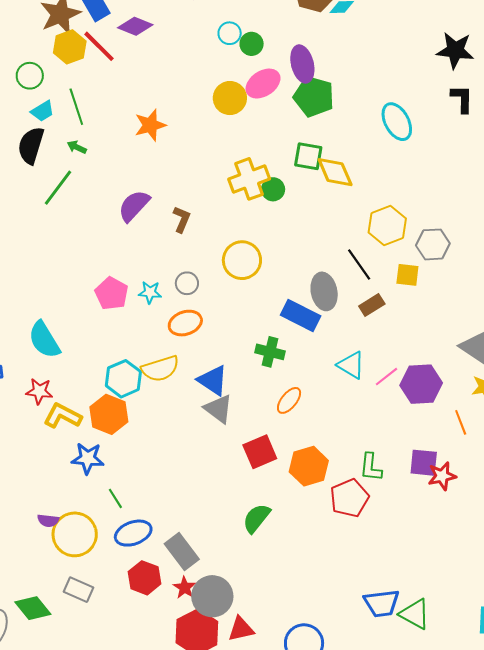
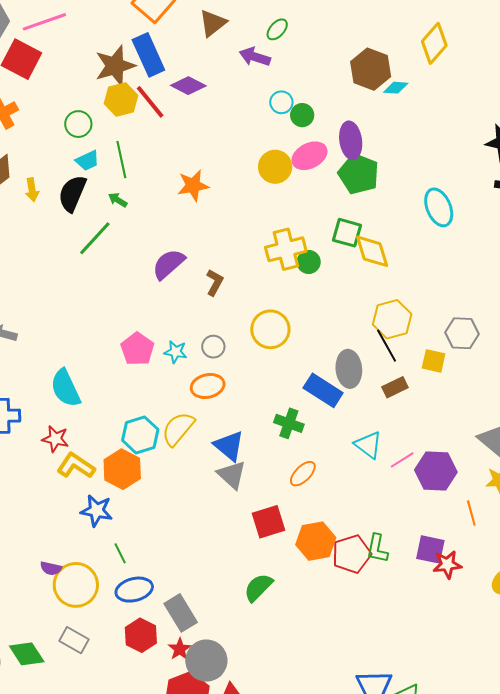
yellow hexagon: (387, 225) -> (392, 319), moved
yellow semicircle: (160, 369) -> (178, 429), turned 141
red pentagon: (349, 498) -> (352, 554), moved

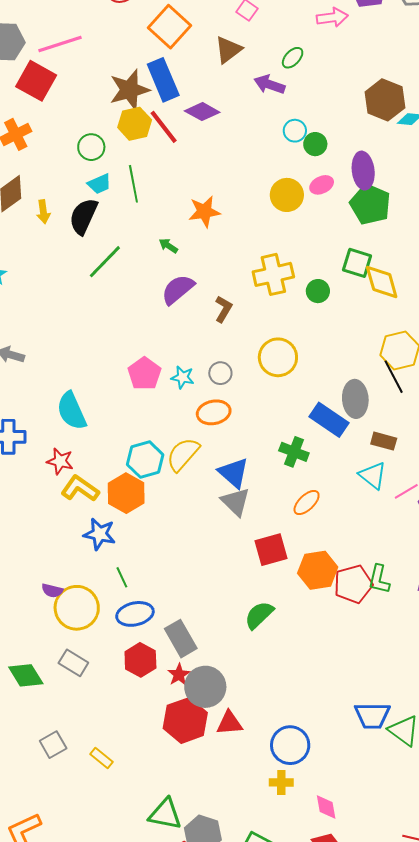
pink ellipse: (310, 156) -> (322, 185), size x0.7
green arrow: (118, 200) -> (168, 246), moved
yellow cross: (286, 249) -> (273, 274), moved
brown rectangle: (395, 387) -> (384, 441), moved, turned 40

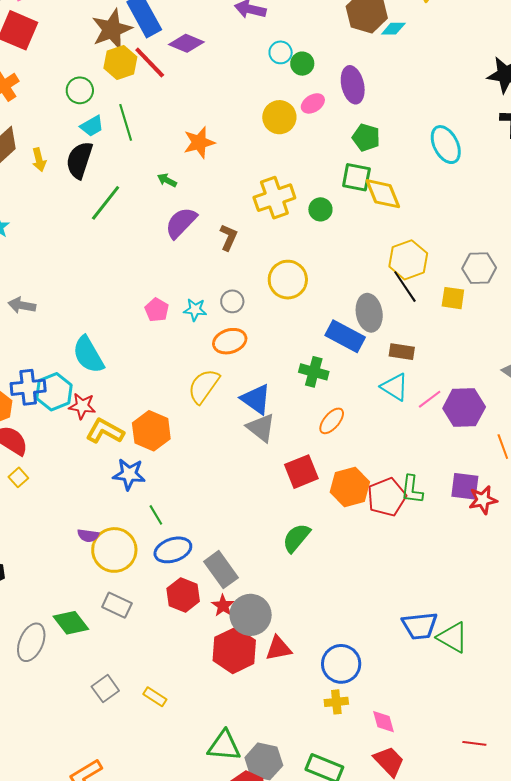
green pentagon: (370, 204) -> (366, 137), moved, size x0.7
pink pentagon: (144, 374) -> (157, 310), size x0.7
cyan hexagon: (145, 460) -> (54, 392), moved

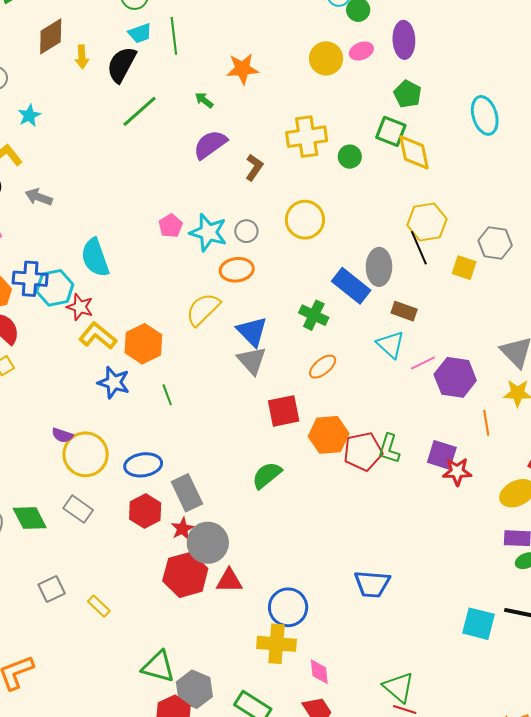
cyan star: (195, 310) -> (208, 232), size x1.6
green line: (156, 515) -> (167, 395), moved
green triangle: (453, 637) -> (399, 687), moved
yellow cross: (336, 702) -> (276, 644), size x1.6

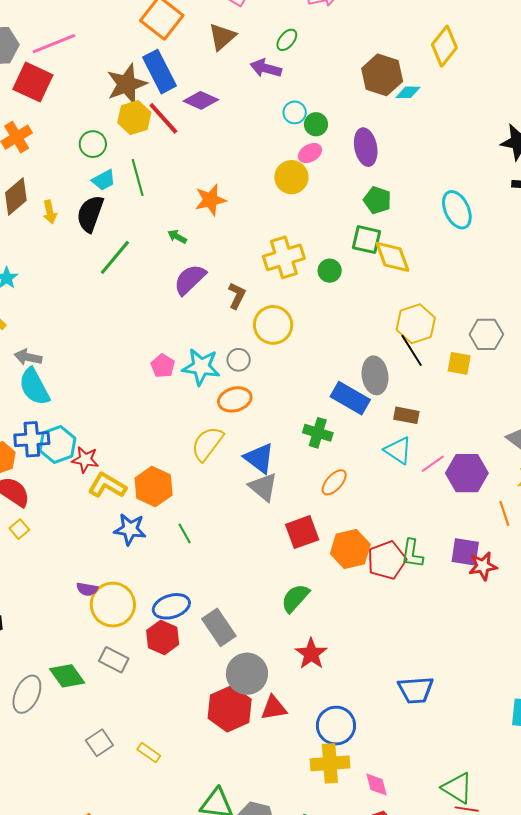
pink ellipse: (361, 51) -> (310, 153), moved
yellow circle: (305, 220) -> (273, 325), moved
cyan semicircle: (95, 258) -> (34, 387), moved
red hexagon: (145, 511) -> (163, 637), moved
red star: (182, 529) -> (311, 654), moved, size x1.4

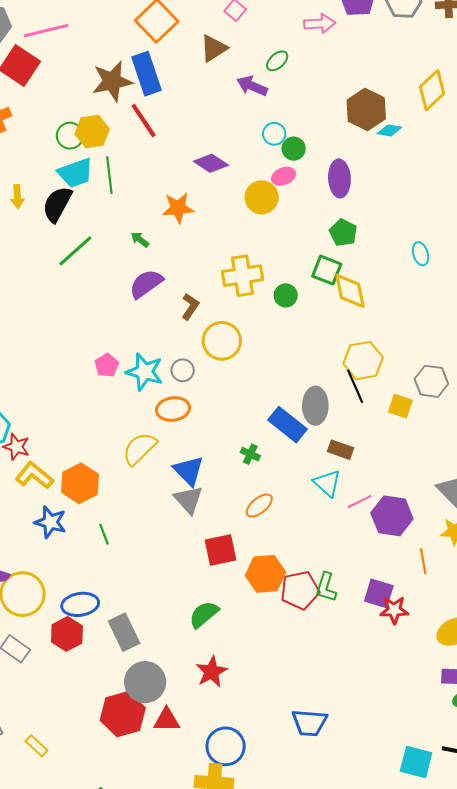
purple diamond: (201, 100) -> (211, 163), moved
yellow hexagon: (134, 118) -> (92, 131), moved
cyan trapezoid: (104, 180) -> (75, 173), size x1.5
cyan ellipse: (457, 210) -> (420, 254), size x0.6
green cross: (318, 433) -> (250, 454), size x0.7

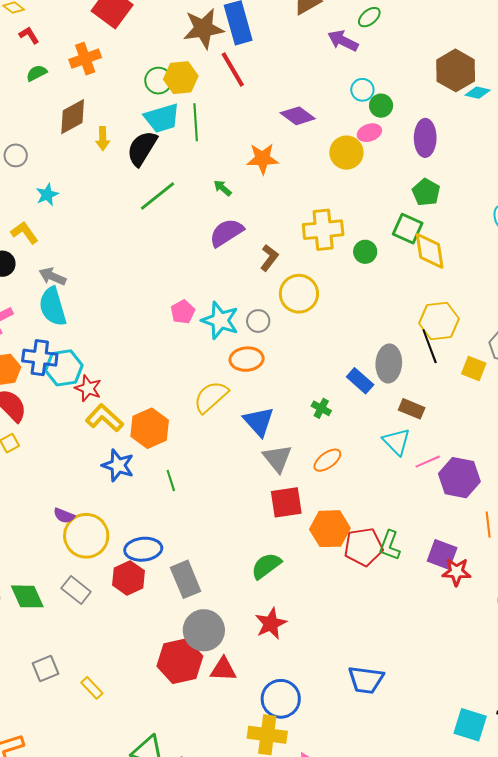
blue rectangle: (288, 425) -> (360, 381), size x0.7
gray triangle: (188, 500) -> (277, 458), moved

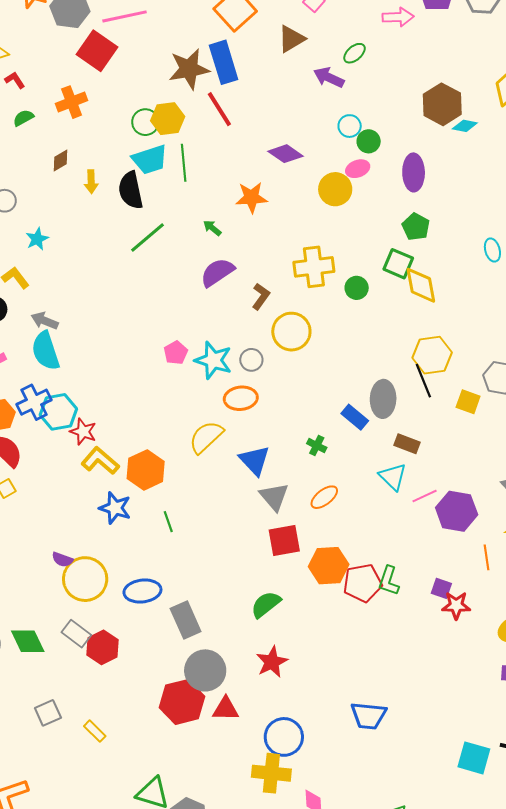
brown diamond: (73, 117) -> (61, 160), size x0.6
black semicircle: (142, 148) -> (131, 190), turned -42
blue cross: (40, 358) -> (34, 402), turned -32
purple square: (442, 554) -> (441, 588), size x0.7
red hexagon: (128, 578) -> (103, 647), moved

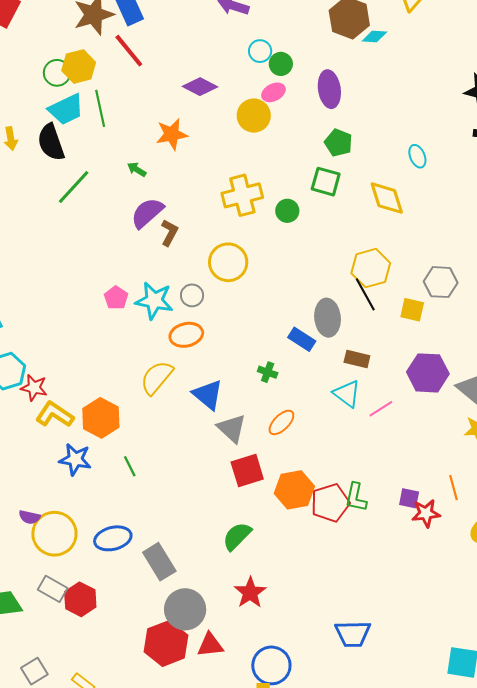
yellow diamond: (421, 285) -> (387, 198), moved
brown L-shape: (261, 296) -> (169, 233), moved
purple hexagon: (457, 511) -> (428, 373), moved
orange line: (487, 557) -> (454, 488), moved

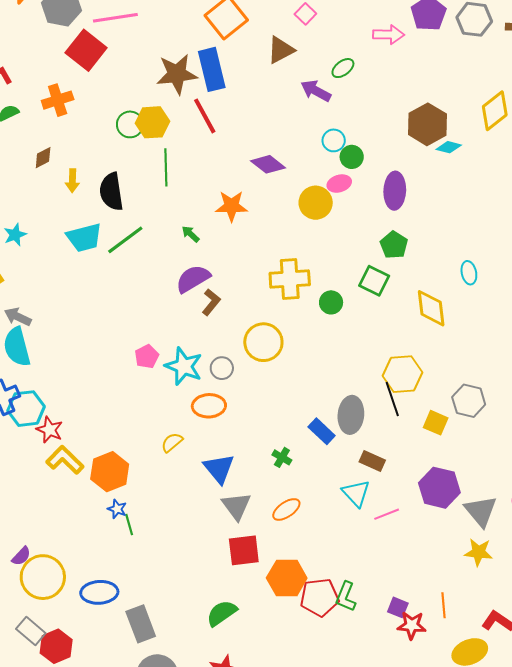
cyan trapezoid: (66, 109) -> (84, 238), moved
yellow semicircle: (157, 378) -> (172, 442), size x0.6
blue star: (75, 459) -> (117, 509), moved, size x0.6
purple semicircle: (29, 517) -> (21, 556), turned -70

